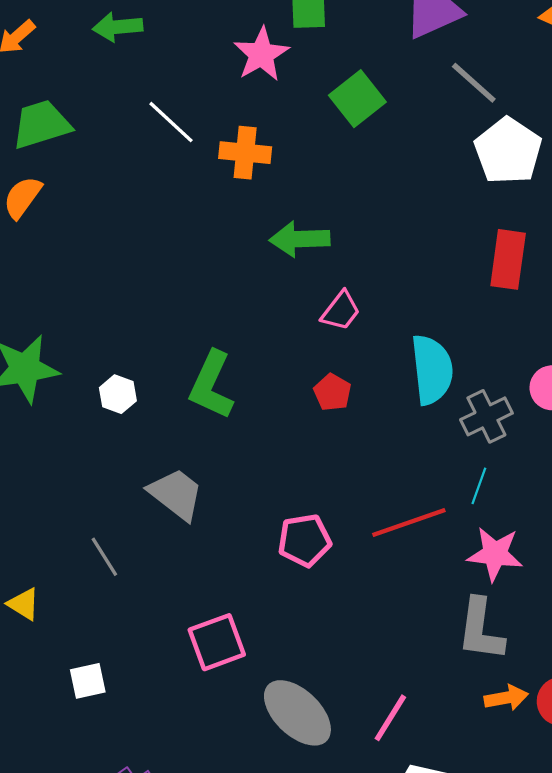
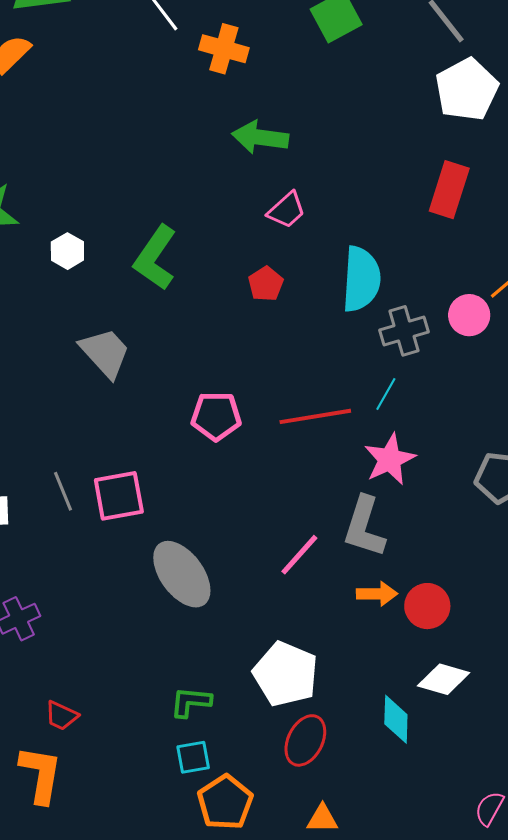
pink star: (495, 554) -> (390, 459), turned 30
gray line: (104, 557) -> (63, 491), moved
pink line: (390, 718) -> (299, 555), moved

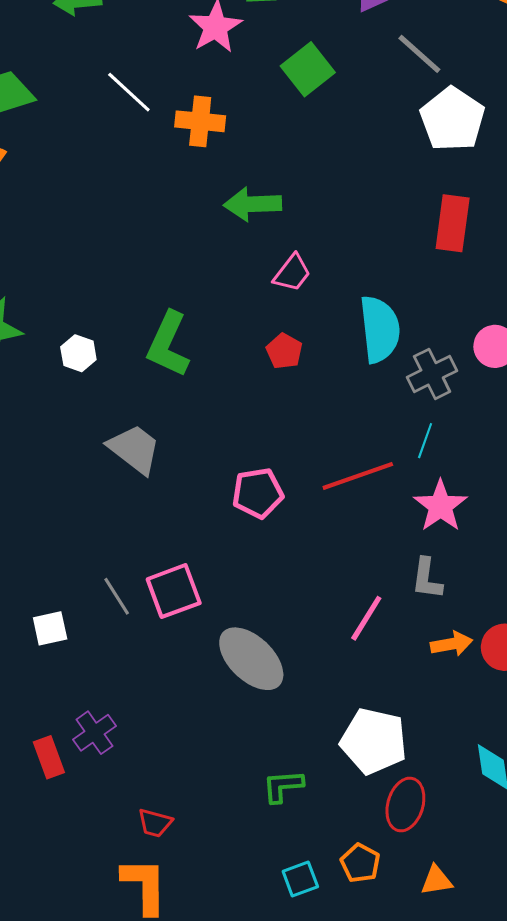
gray L-shape: (364, 527) -> (427, 579), size x0.7
cyan square: (193, 757) -> (300, 879), moved
orange pentagon: (225, 802) -> (360, 863), moved, size x0.7

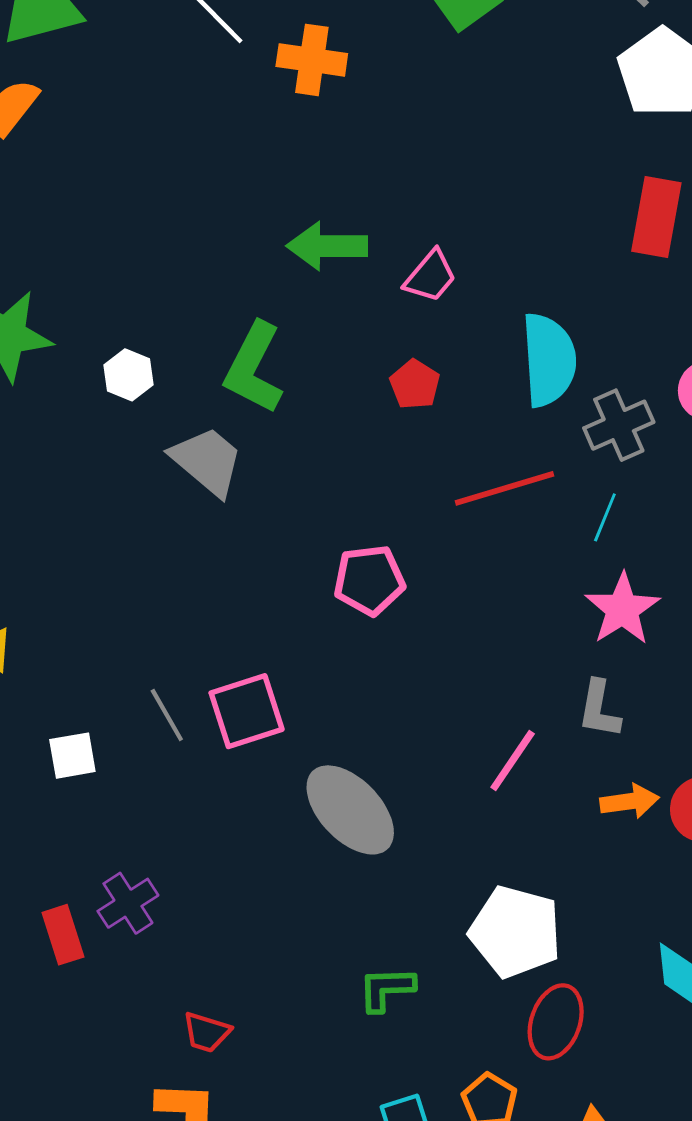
green arrow: (253, 204) -> (327, 246), moved
gray trapezoid: (134, 449) -> (207, 461), moved
red line: (358, 476) -> (504, 488), moved

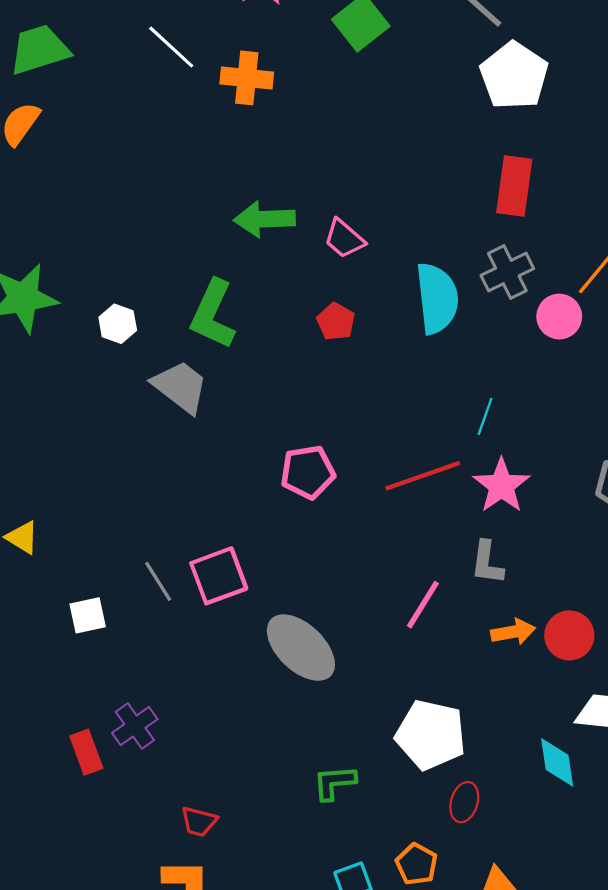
pink trapezoid: (430, 276) -> (344, 239), turned 93
gray cross: (619, 425) -> (507, 272), moved
red line: (504, 488) -> (423, 476), moved
red ellipse: (556, 1022) -> (464, 802), size x0.7

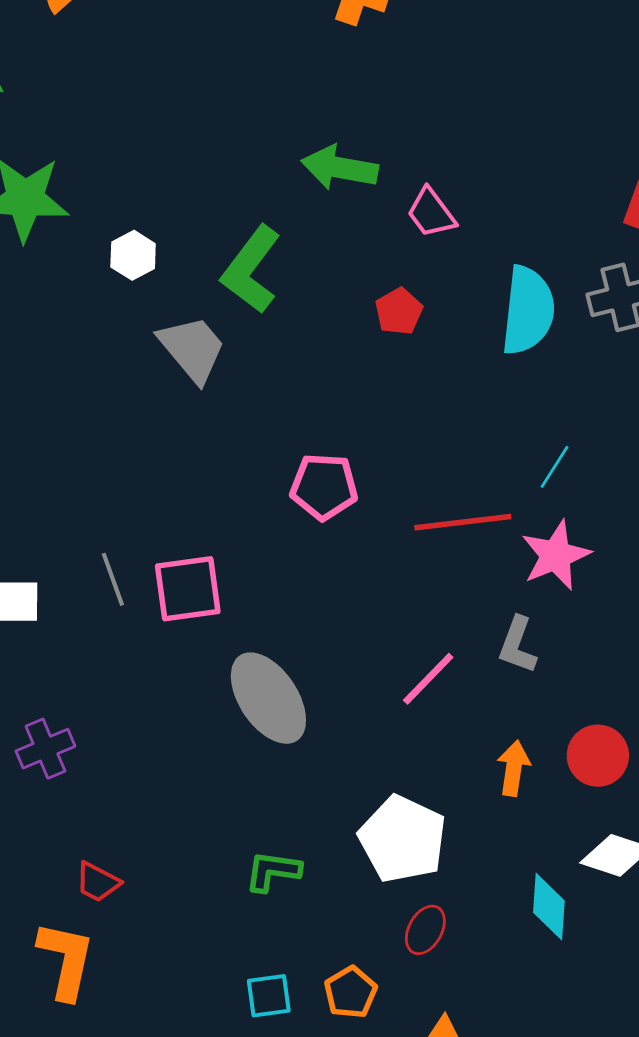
orange arrow: (513, 632) -> (514, 768), moved, turned -84

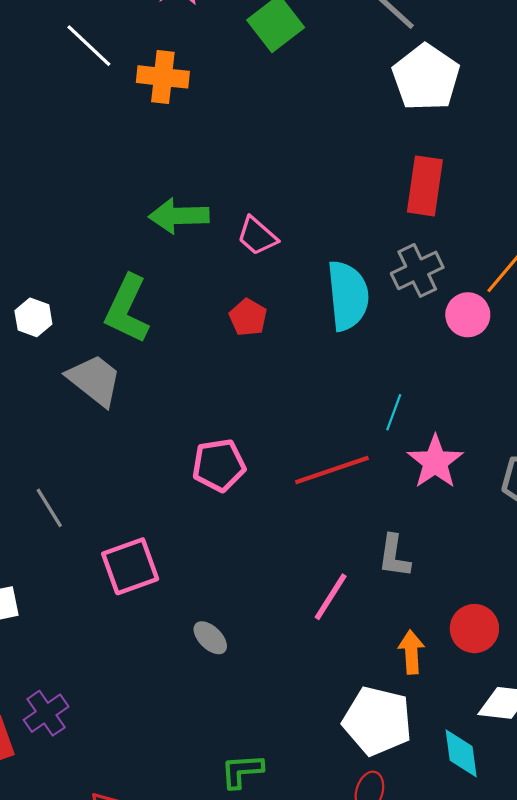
pink star: (556, 555) -> (435, 462), moved
gray line: (113, 579) -> (49, 508), moved
gray ellipse: (268, 698) -> (210, 638), size x0.5
white pentagon: (403, 839) -> (377, 721), moved

